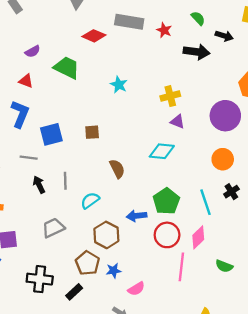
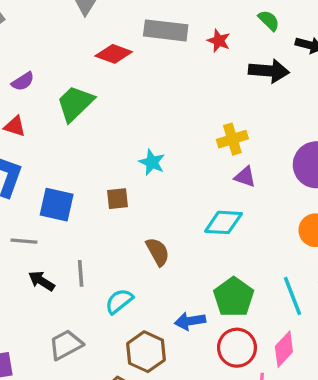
green trapezoid: (67, 68) -> (75, 103), turned -68
cyan star: (119, 85) -> (152, 162), moved
blue square: (51, 134) -> (57, 205), turned 30
black arrow: (39, 185) -> (41, 281), turned -30

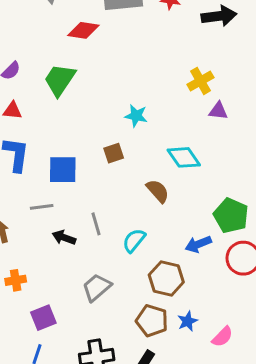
cyan diamond: (223, 222) -> (184, 157), moved, turned 64

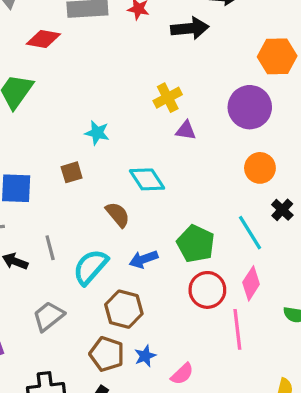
cyan semicircle: (134, 240) -> (90, 267), size x1.4
blue arrow: (198, 244) -> (143, 259), moved

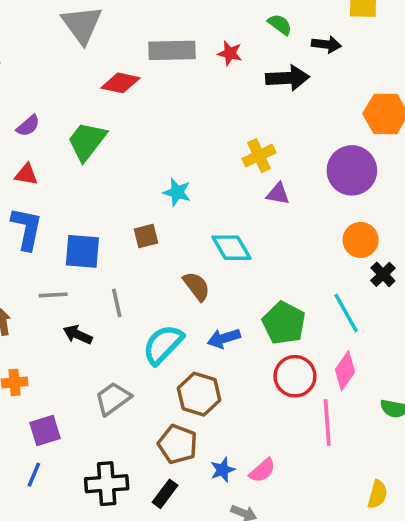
black cross: (282, 210) -> (383, 274), moved
gray line: (50, 248) -> (117, 303), moved
blue star: (145, 356) -> (223, 470), moved

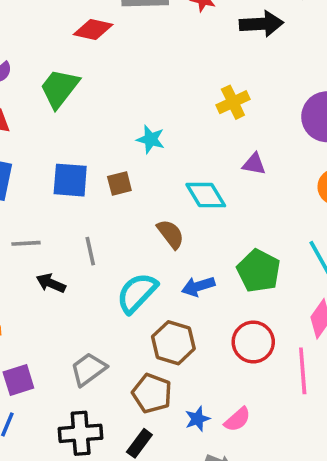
purple triangle: (278, 194) -> (254, 164), moved
blue square: (82, 251) -> (70, 180), moved
red circle: (295, 376) -> (253, 342), moved
gray trapezoid: (113, 399) -> (88, 369), moved

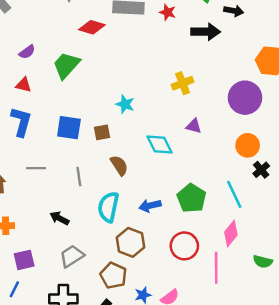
brown semicircle: (171, 234) -> (119, 165), moved
black arrow: (51, 283) -> (59, 218), moved
cyan semicircle: (137, 293) -> (108, 207), turned -36

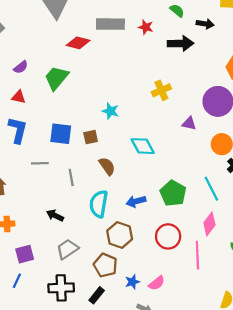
purple triangle: (194, 126) -> (189, 123), moved
gray line: (36, 168) -> (40, 163), moved

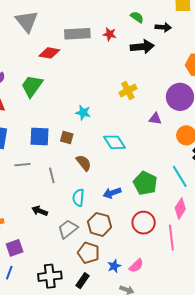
brown square: (91, 137) -> (67, 138), turned 32
cyan semicircle: (99, 204) -> (78, 198), size x0.7
gray trapezoid: (67, 249) -> (68, 229), moved

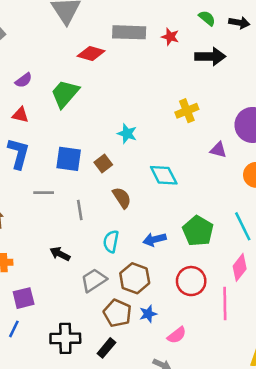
black arrow: (163, 27) -> (239, 23), moved
brown square: (67, 138) -> (103, 163), turned 32
blue star: (114, 266) -> (148, 314), moved

